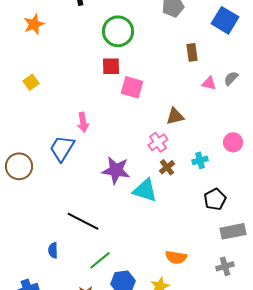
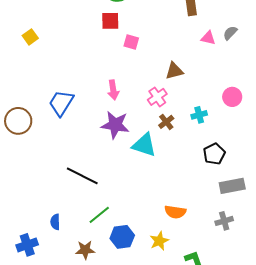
pink square: (132, 87) -> (131, 42), size x0.7
pink arrow: (83, 122) -> (113, 90), moved
blue semicircle: (53, 250) -> (55, 222), moved

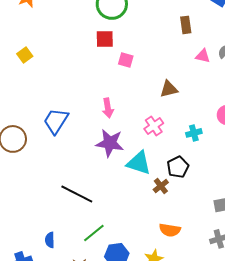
pink cross: (157, 97) -> (154, 126), moved
brown cross: (166, 122) -> (161, 186), moved
black pentagon: (214, 154) -> (178, 167), moved

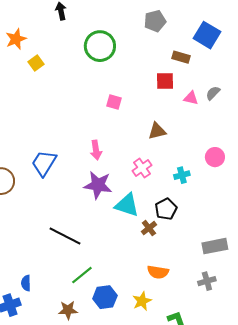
brown rectangle: (186, 25) -> (181, 57), moved, turned -66
red square: (105, 39) -> (165, 81), moved
yellow square: (25, 55) -> (36, 63), moved
blue semicircle: (50, 240) -> (26, 283), moved

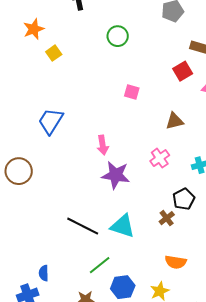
green circle: (100, 46) -> (118, 36), size x0.7
red square: (165, 81) -> (183, 71), turned -30
pink arrow: (96, 150) -> (103, 145), moved
blue trapezoid: (44, 163) -> (51, 121), moved
cyan triangle: (127, 205) -> (123, 226), moved

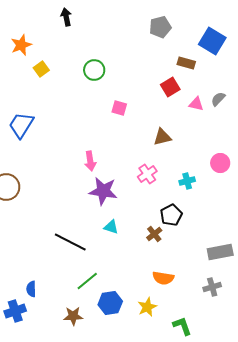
green circle: (118, 36) -> (94, 70), moved
blue trapezoid: (51, 121) -> (21, 125), moved
cyan triangle: (123, 226) -> (111, 227), moved, size x0.6

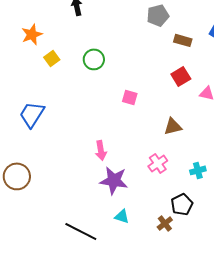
gray pentagon: (160, 27) -> (158, 15), moved
brown rectangle: (186, 63) -> (183, 40), moved
green circle: (94, 70) -> (94, 59), moved

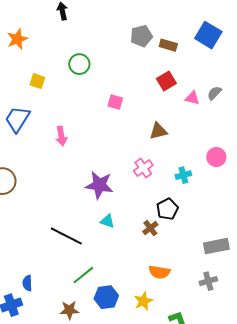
gray pentagon: (158, 15) -> (141, 36), moved
yellow square: (52, 58) -> (37, 81), moved, turned -35
pink arrow: (101, 150) -> (61, 136), moved

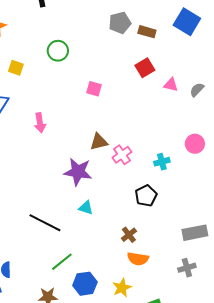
gray semicircle: (214, 93) -> (197, 90), moved
brown triangle: (158, 131) -> (99, 142), moved
brown cross: (150, 228) -> (129, 235), moved

